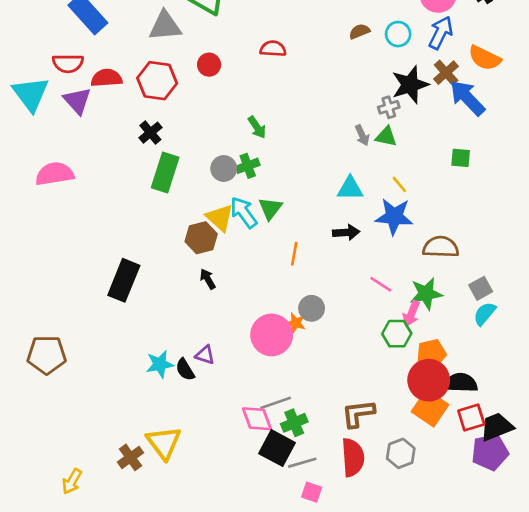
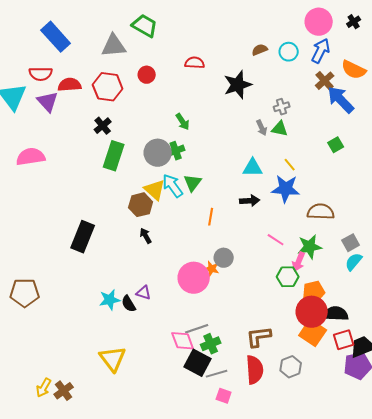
black star: (410, 85) -> (238, 85), moved
green square: (461, 158) -> (336, 145), turned -35
gray circle: (224, 169) -> (158, 153), size x1.4
brown cross: (130, 457) -> (64, 391), moved

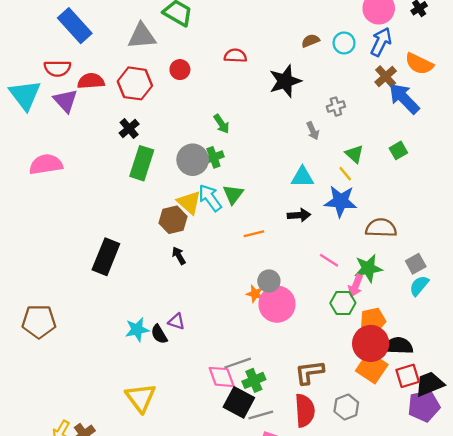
green triangle: (280, 129) -> (354, 154), moved, turned 30
orange line: (211, 217) -> (254, 234), turned 66
pink circle: (194, 278) -> (277, 304), moved

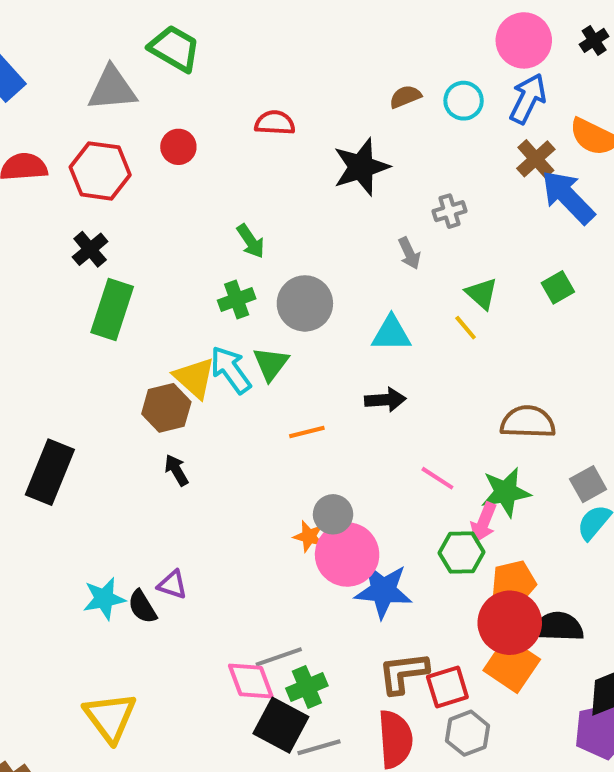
gray circle: (193, 160) -> (305, 303), moved
blue star: (341, 201) -> (383, 591), moved
red square: (408, 376) -> (447, 687), moved

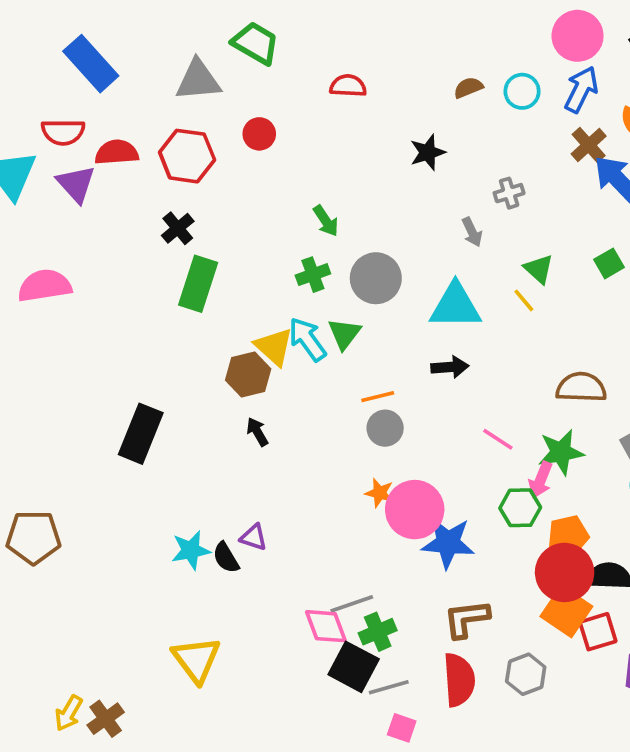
red semicircle: (275, 123) -> (348, 86), moved
black star: (361, 167) -> (428, 152), size x0.7
cyan triangle: (391, 334) -> (455, 306), size x1.4
gray circle: (333, 514) -> (385, 428), moved
red square: (447, 687) -> (598, 632), moved

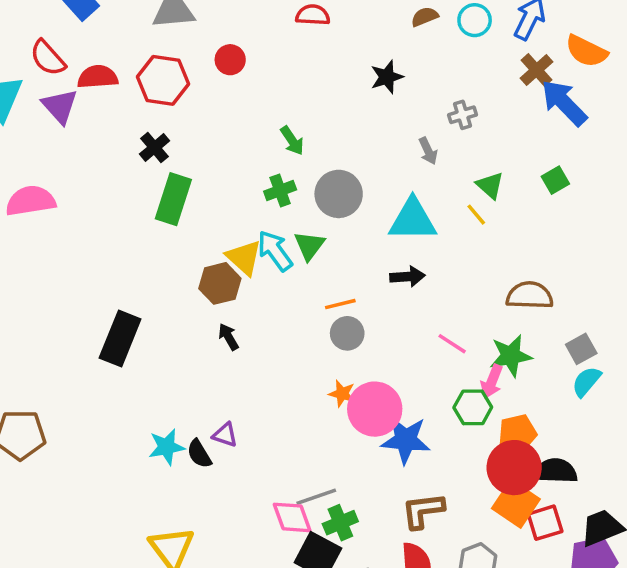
red semicircle: (63, 132) -> (48, 58), turned 48

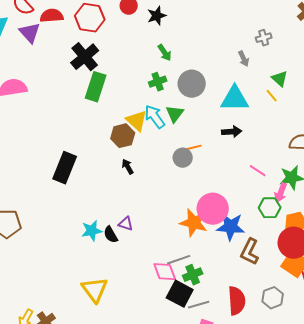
black star: (387, 77) -> (157, 16), moved
black cross: (154, 147) -> (85, 57), size x1.6
gray circle: (347, 333) -> (183, 158), moved
orange star: (342, 394) -> (194, 223), moved, size x1.8
brown L-shape: (423, 511) -> (250, 252), moved, turned -56

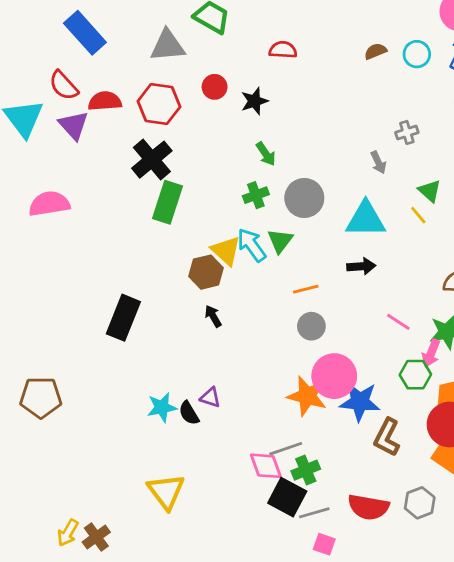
gray circle: (183, 158) -> (311, 326), moved
red semicircle: (237, 301) -> (368, 507), turned 104

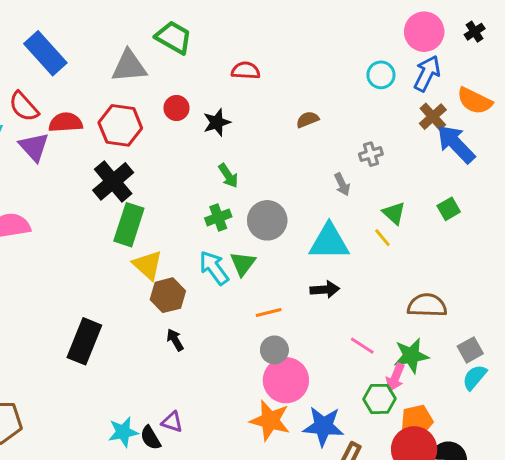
brown semicircle: (376, 51) -> (308, 120), moved
yellow triangle: (226, 251) -> (148, 265), moved
pink circle: (334, 376) -> (286, 380), moved

